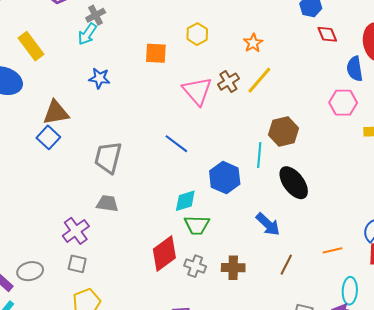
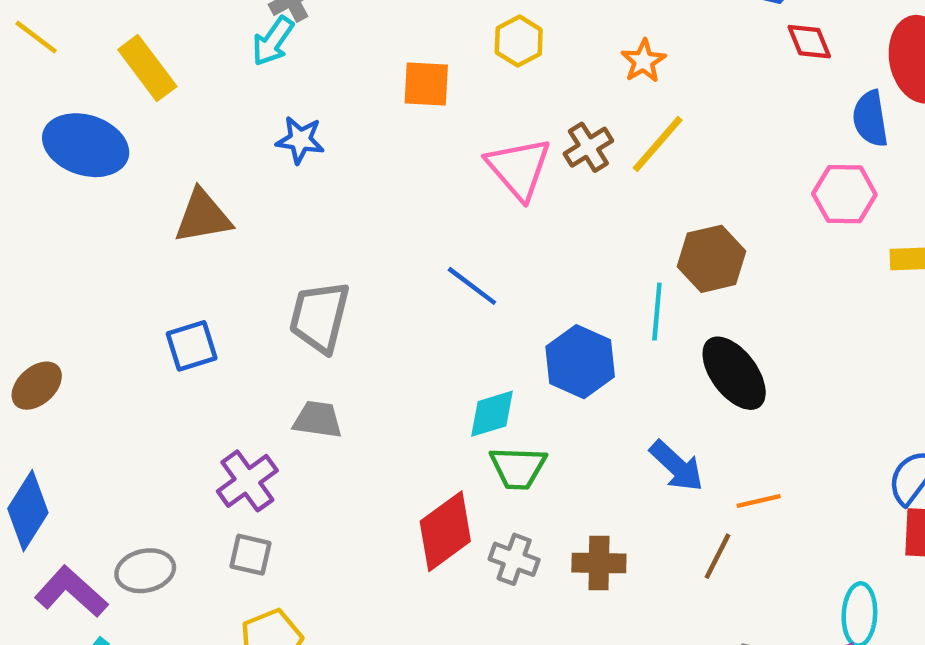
blue square: (48, 137) -> (192, 346), moved, turned 30
orange line: (332, 250) -> (759, 501), moved

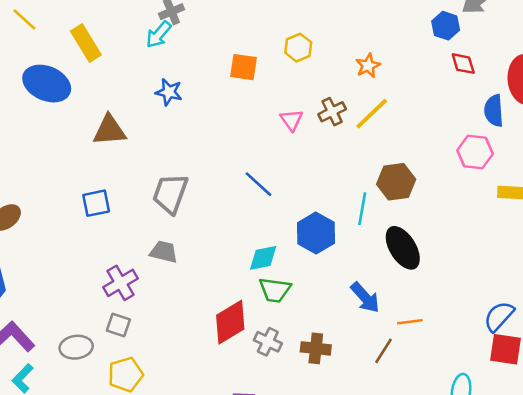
pink triangle: (519, 168) -> (291, 120), size x0.6
gray ellipse: (145, 571) -> (76, 347), moved

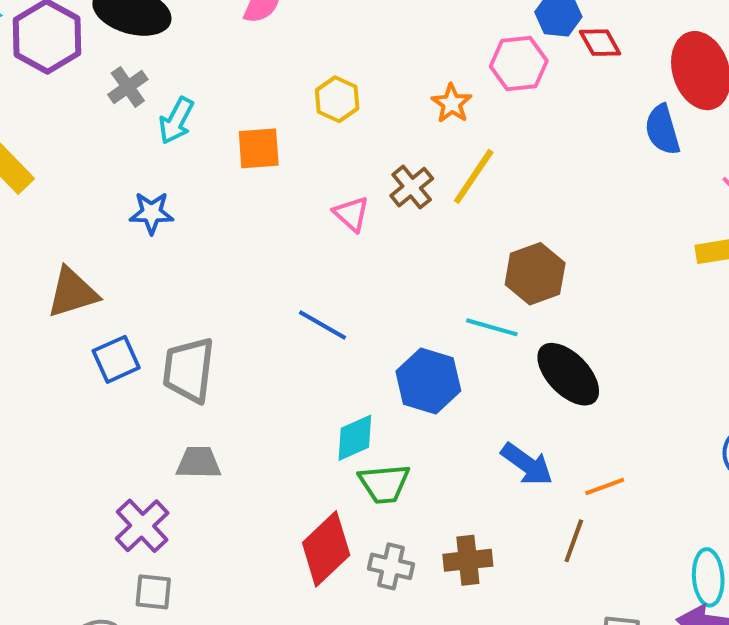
cyan arrow: (159, 35) -> (176, 121), moved
red diamond: (463, 64) -> (600, 43), moved
pink hexagon: (475, 152) -> (519, 64), moved
blue square: (96, 203) -> (116, 359), moved
cyan line: (362, 209) -> (492, 327), turned -72

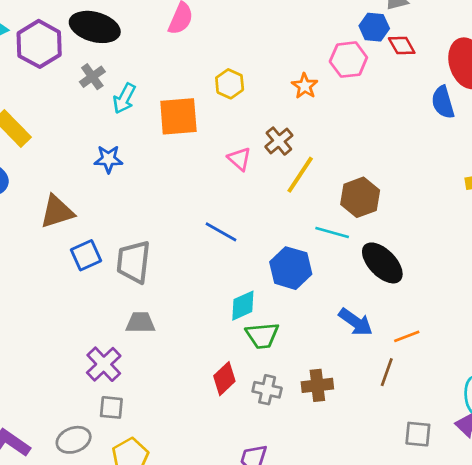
orange square: (259, 148) -> (178, 116), size x1.4
yellow line: (474, 176) -> (300, 175), moved
red diamond: (326, 549) -> (224, 379), size x0.7

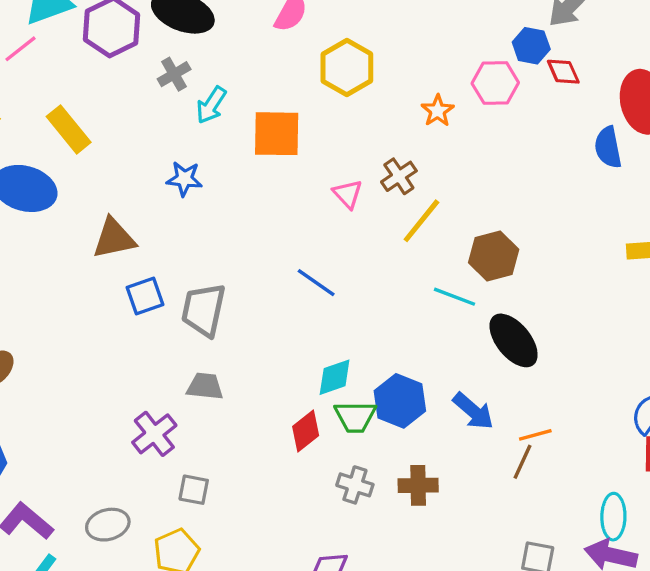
yellow hexagon: (230, 84) -> (347, 68), moved, size x1.5
blue hexagon: (291, 268) -> (400, 401), moved
brown line: (387, 372) -> (523, 462), moved
red diamond: (224, 379) -> (306, 431), moved
gray square: (111, 407) -> (194, 490), moved

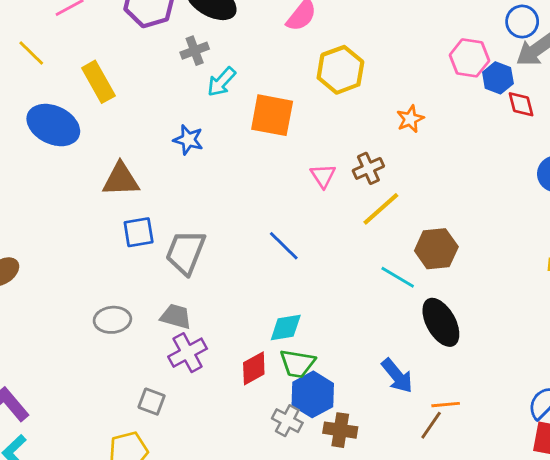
pink hexagon: (495, 83) -> (469, 58), moved
blue hexagon: (400, 401) -> (313, 394), moved
purple cross: (154, 434) -> (188, 353), moved
gray ellipse: (108, 525) -> (112, 320), moved

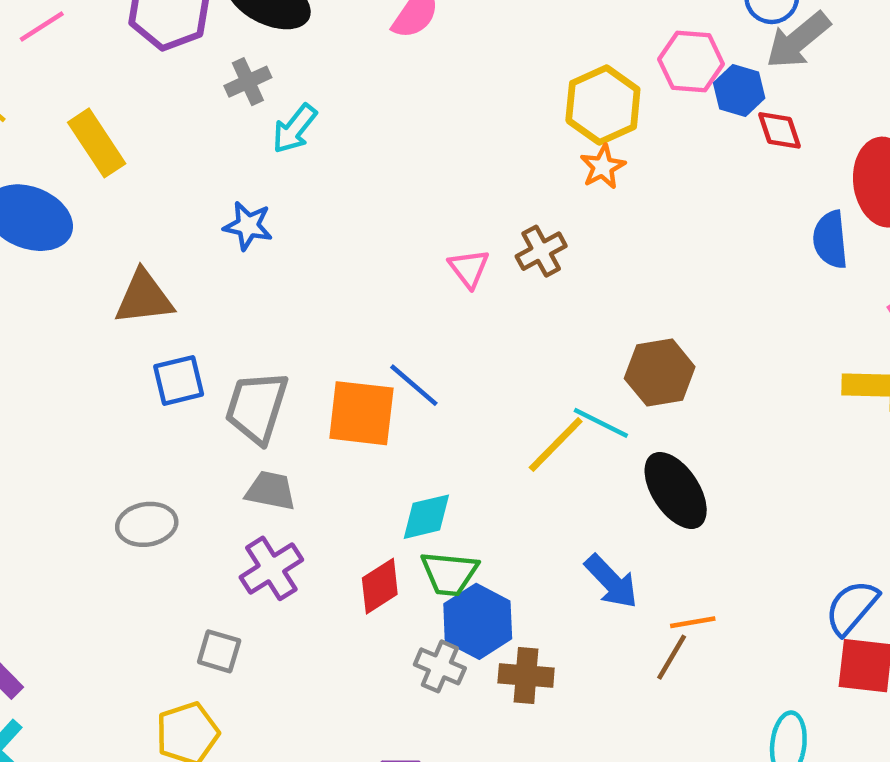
yellow hexagon: (340, 70) -> (603, 105), moved
orange square: (272, 115) -> (361, 413), moved
yellow line: (381, 209) -> (556, 444), moved
gray trapezoid: (176, 317) -> (271, 491), moved

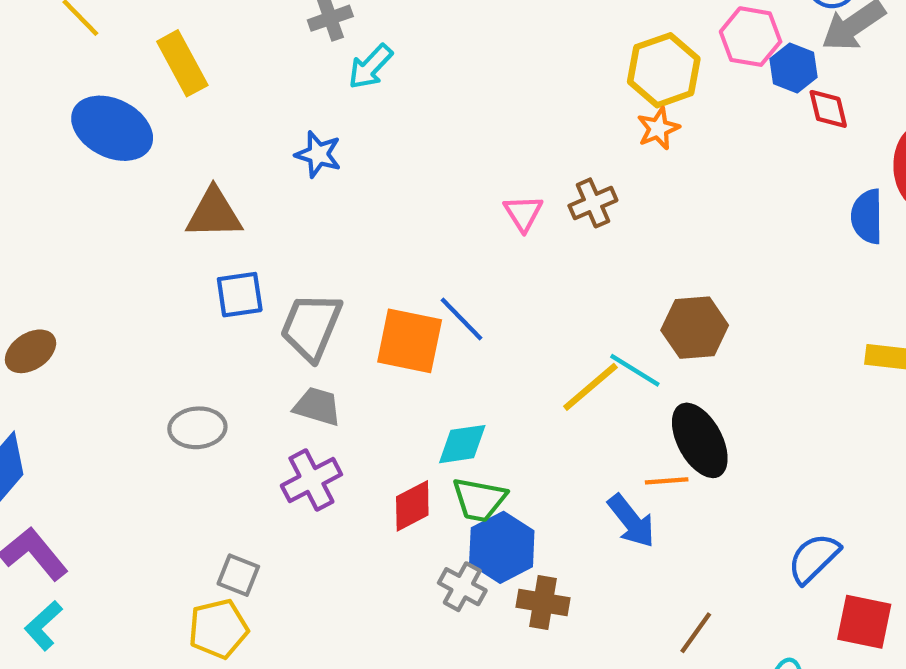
blue semicircle: (852, 607) -> (814, 558), moved
orange line: (693, 622) -> (667, 481), moved
gray square: (219, 651) -> (238, 575), moved
brown line: (672, 657) -> (696, 633), moved

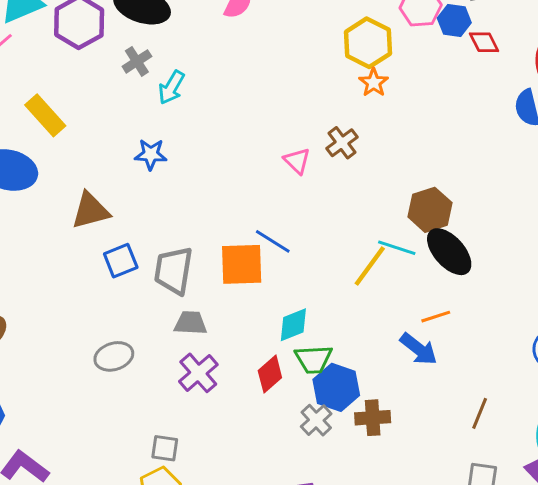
black ellipse: (700, 440) -> (449, 252), moved
gray cross: (462, 587) -> (316, 420), turned 32

